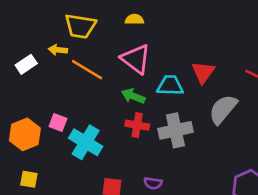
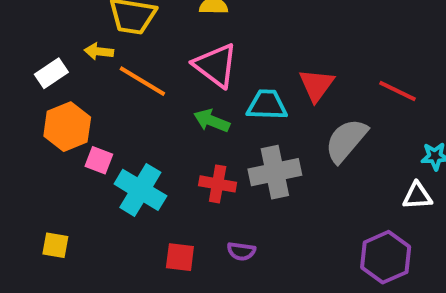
red cross: (137, 125) -> (218, 184), moved
orange hexagon: (25, 134) -> (67, 127), moved

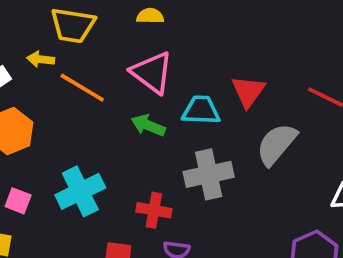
pink square: (99, 160) -> (18, 201), moved
red cross: (218, 184) -> (154, 210), moved
cyan cross: (140, 190) -> (80, 191), turned 33

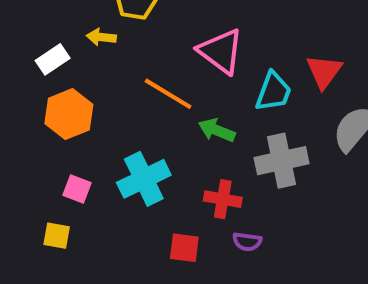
orange line: (82, 88) -> (168, 94), moved
cyan trapezoid: (201, 110) -> (273, 92), turned 108
green arrow: (148, 125) -> (217, 130), moved

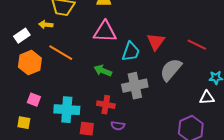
pink triangle: (221, 51) -> (105, 32), turned -35
orange line: (168, 94) -> (61, 53), moved
cyan cross: (144, 179) -> (67, 110), moved, turned 30

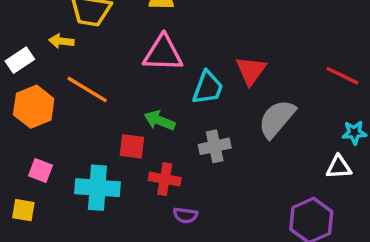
red line: (197, 45) -> (342, 76), moved
gray cross: (135, 86) -> (215, 146), size x0.7
red square: (87, 129) -> (132, 146), moved

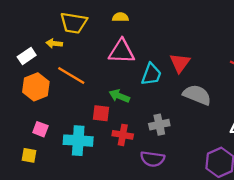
gray semicircle: (277, 119) -> (197, 95), turned 72
gray cross: (215, 146) -> (159, 125), moved
purple semicircle: (185, 215) -> (152, 159), moved, size x1.5

